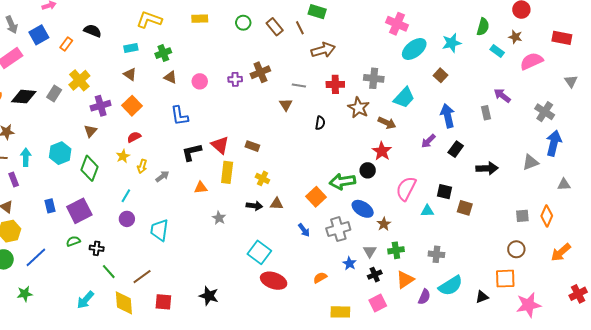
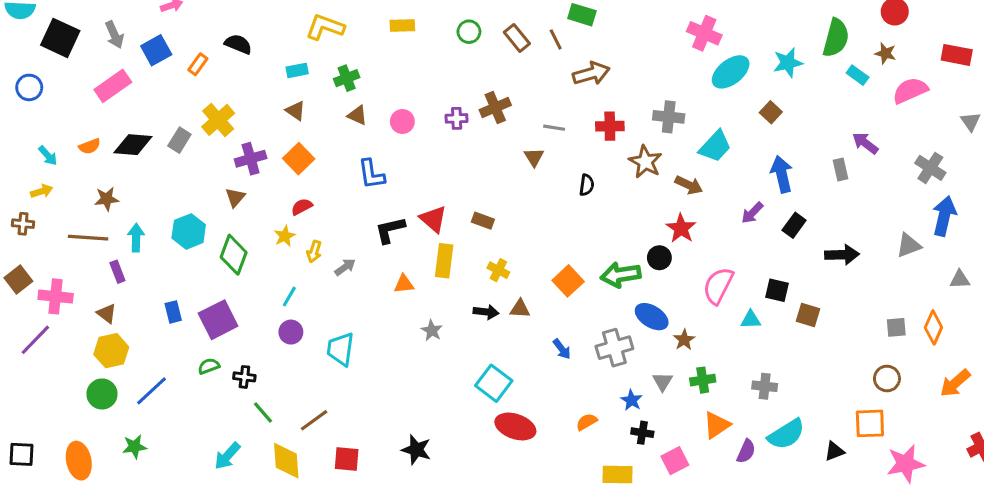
green semicircle: (483, 27) -> (836, 38), size x1.4
orange square: (316, 197) -> (568, 281), moved
black cross: (375, 275) -> (642, 433), moved, turned 32

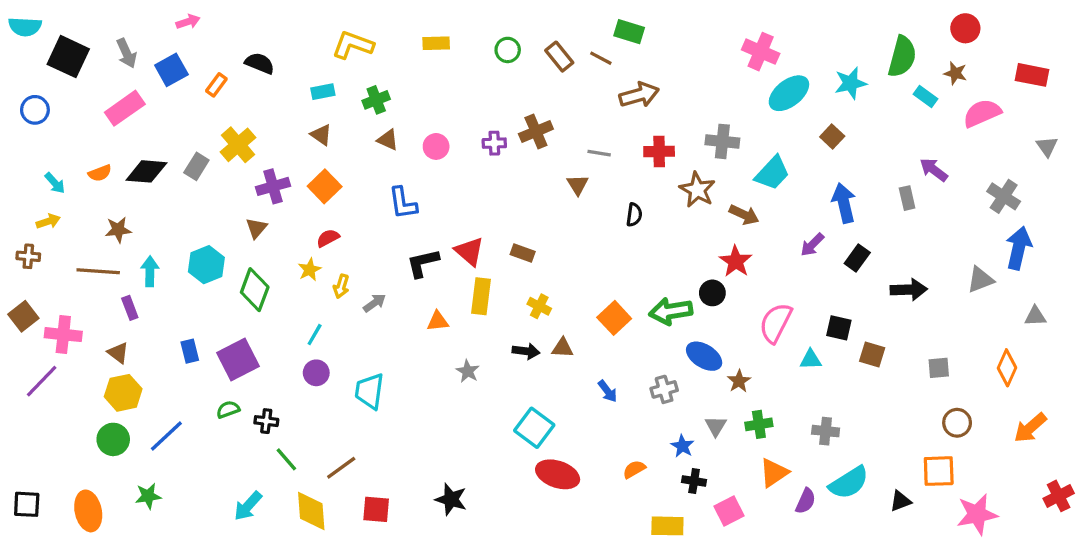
brown line: (556, 39) -> (601, 58), turned -35
gray square: (896, 327) -> (939, 368), moved
gray cross: (614, 348) -> (664, 389), size x0.7

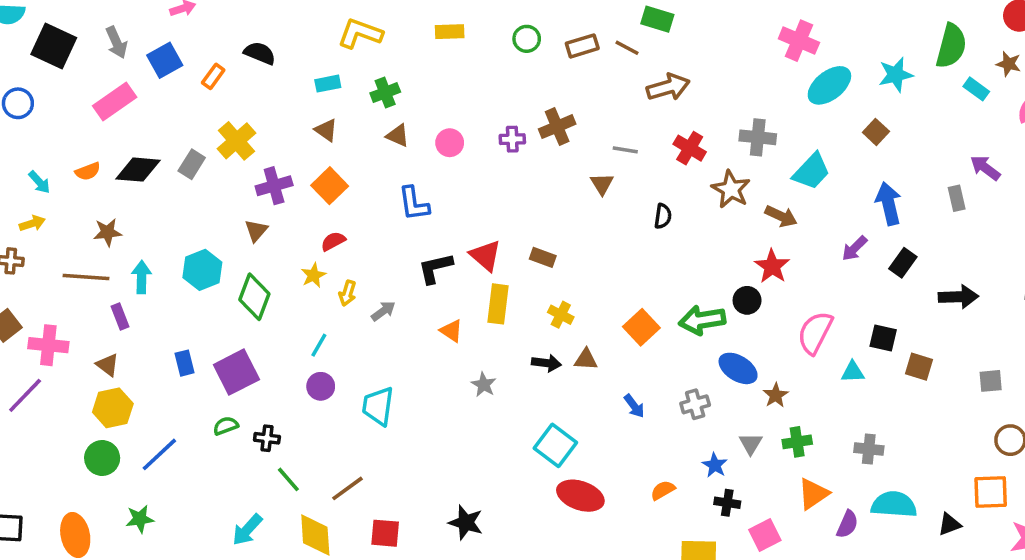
brown rectangle: (559, 57) -> (582, 46), turned -68
red cross: (659, 151) -> (690, 148), turned 32
orange triangle: (438, 321) -> (451, 331), turned 40
cyan semicircle: (849, 483) -> (894, 505), turned -144

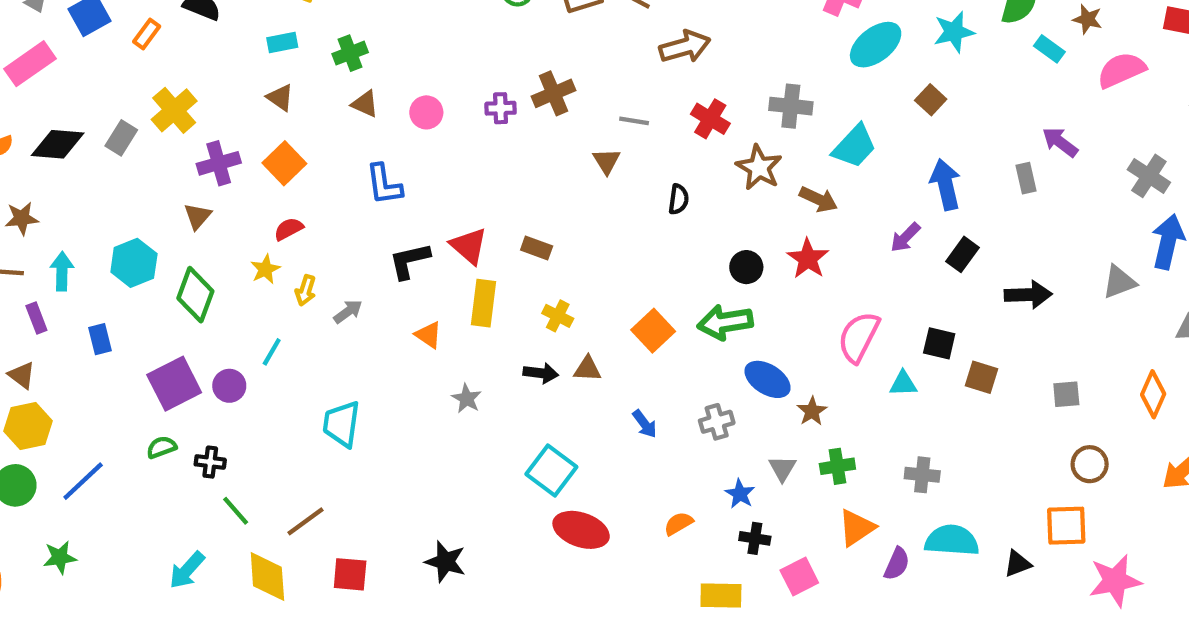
black circle: (747, 300) -> (746, 267), moved
blue rectangle: (185, 363) -> (100, 339), moved
purple circle: (321, 386) -> (229, 386), moved

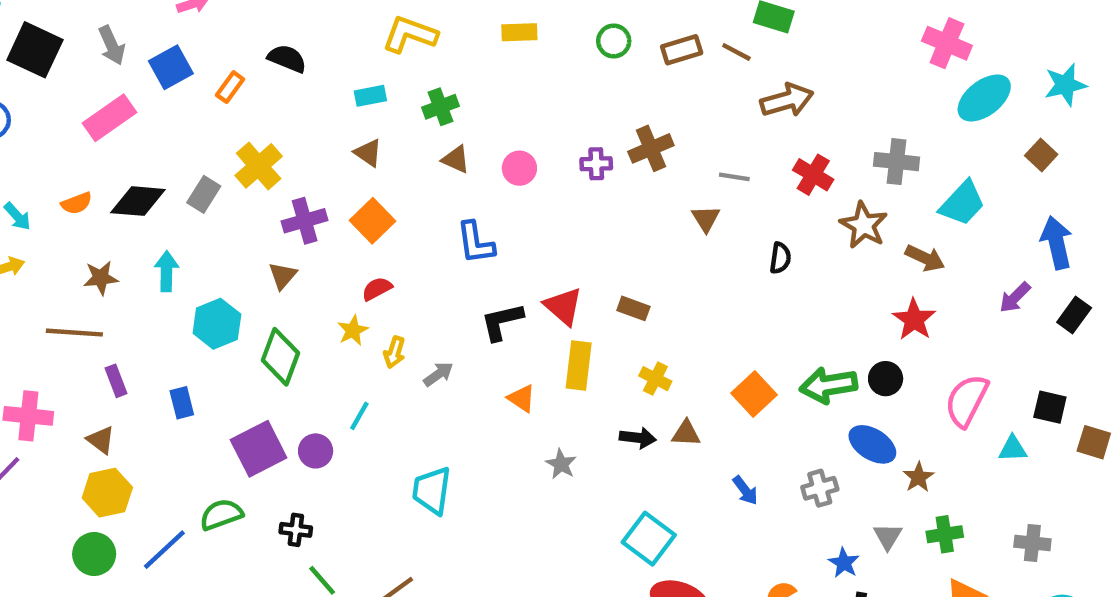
black circle: (746, 267) -> (886, 379), moved
cyan arrow: (62, 271) -> (166, 271), moved
green semicircle: (161, 447) -> (221, 515), moved, size x1.4

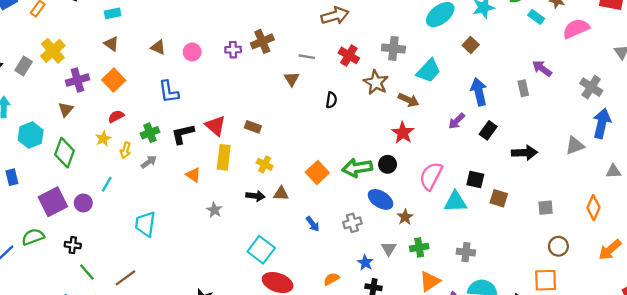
green cross: (441, 107) -> (150, 133), moved
cyan triangle: (1013, 449) -> (455, 202), size x1.5

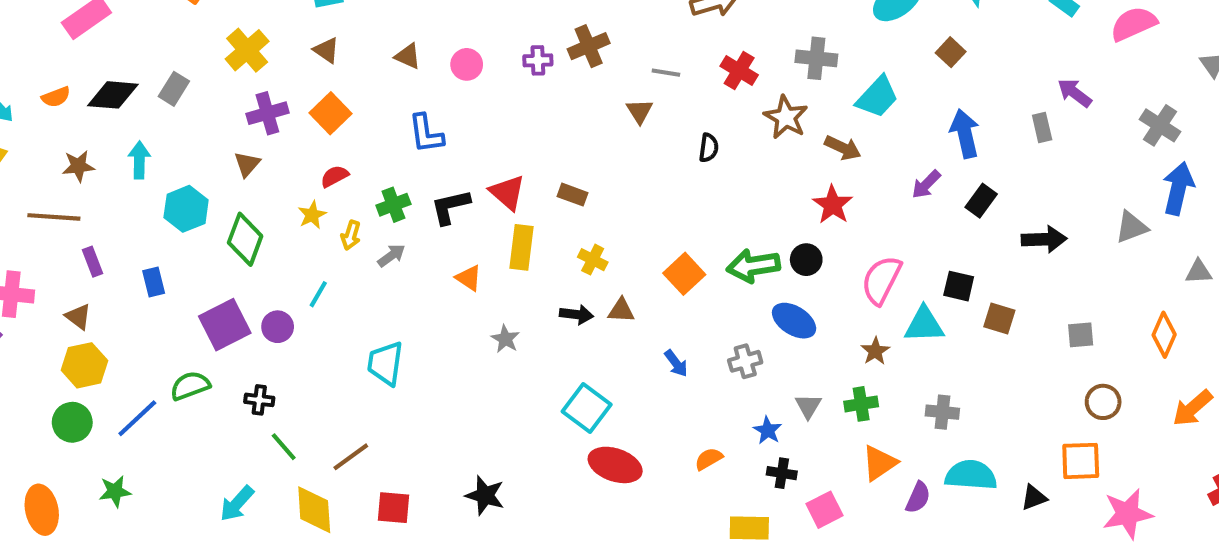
yellow cross: (53, 51) -> (247, 50), moved
brown star: (405, 217) -> (875, 351), moved

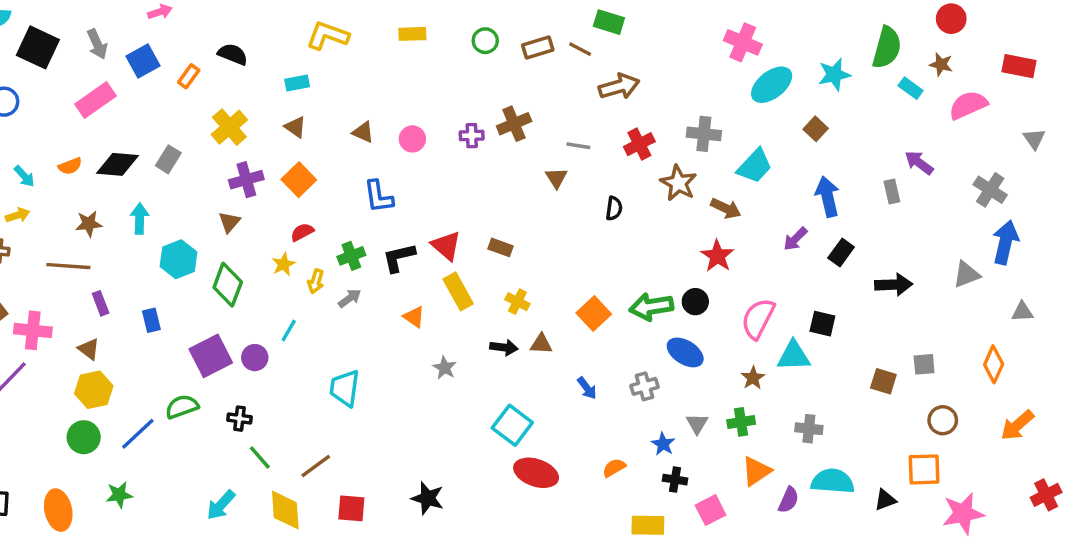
red cross: (739, 71) -> (639, 144), turned 32
yellow rectangle: (522, 247) -> (458, 291), turned -36
brown square: (999, 319) -> (883, 381), moved

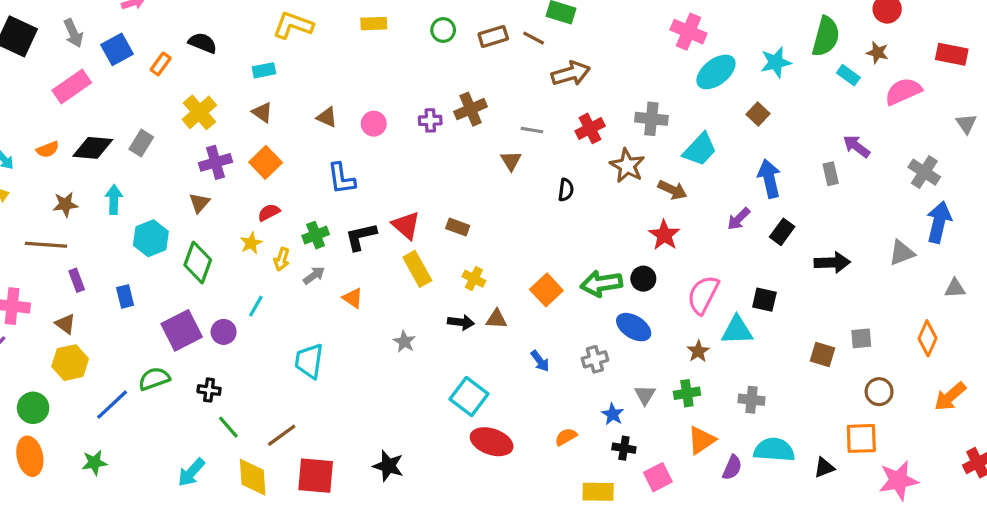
orange triangle: (414, 317) -> (353, 298), moved
green circle: (84, 437) -> (33, 408), moved
red square: (351, 508) -> (316, 476), size x1.4
orange ellipse: (58, 510) -> (30, 456), moved

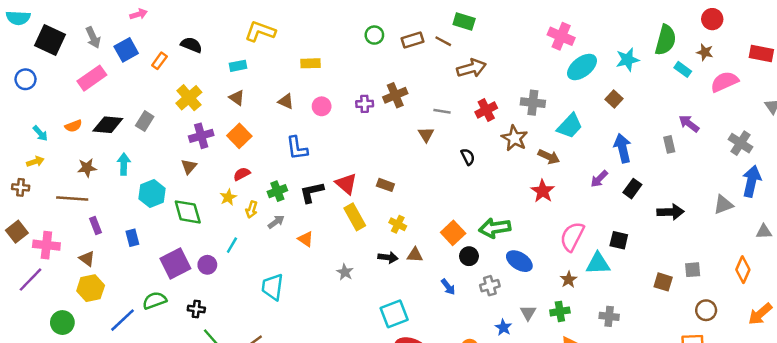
yellow rectangle: (374, 24) -> (311, 63), moved
black semicircle: (566, 190) -> (468, 157), turned -35
green diamond: (198, 262) -> (188, 212), turned -36
black circle: (643, 279) -> (469, 256), moved
cyan square: (469, 396) -> (394, 314), turned 32

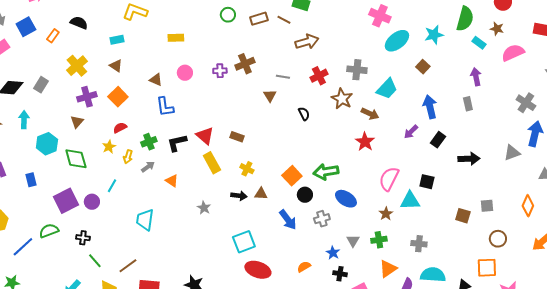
brown triangle: (286, 101) -> (156, 80), moved
purple arrow: (689, 124) -> (476, 77), moved, turned 42
blue arrow: (448, 287) -> (288, 220), size x1.5

